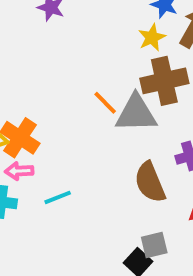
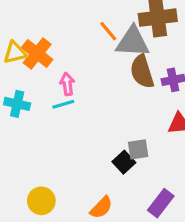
pink arrow: (19, 171) -> (67, 84), moved, turned 80
brown semicircle: (150, 182) -> (142, 72), moved

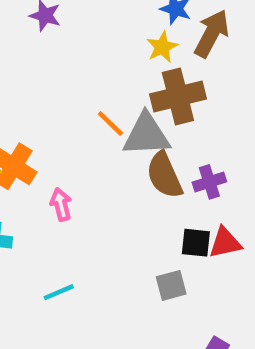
cyan line: (63, 104) -> (59, 292), moved
black square: (124, 162) -> (196, 243), moved, turned -35

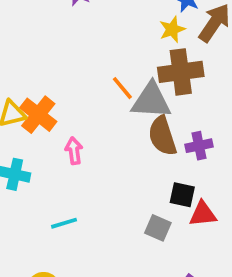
red triangle: (225, 243) -> (203, 214), moved
gray square: (171, 285) -> (158, 228), turned 32

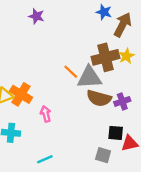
yellow star: (172, 29) -> (126, 56), moved
brown semicircle: (162, 136) -> (99, 98), turned -50

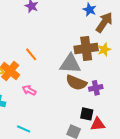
orange line: (71, 72) -> (31, 54), moved
pink arrow: (46, 114) -> (29, 90), turned -56
cyan line: (45, 159) -> (24, 129), turned 40

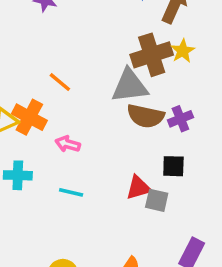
red triangle: (98, 124) -> (138, 188), moved
cyan line: (24, 129) -> (71, 192), moved

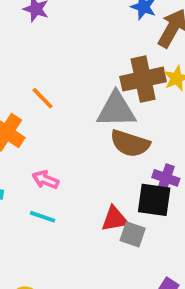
purple cross: (180, 119) -> (166, 178), moved, turned 35
pink arrow: (68, 144) -> (45, 180), moved
black square: (173, 166) -> (154, 200), size x1.4

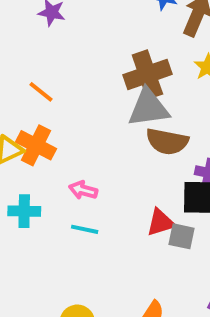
brown cross: (143, 79) -> (147, 75), moved
orange line: (42, 98) -> (41, 92), moved

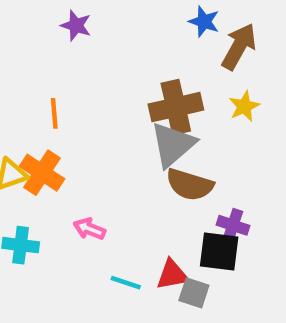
orange line: (41, 92) -> (54, 113), turned 40
gray triangle: (148, 108) -> (173, 145), turned -39
cyan line: (85, 229) -> (126, 283), moved

